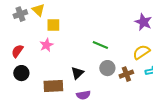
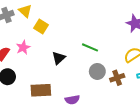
yellow square: (53, 25) -> (41, 27), turned 32
pink star: (46, 45) -> (23, 47), moved
black triangle: (77, 73) -> (59, 58), moved

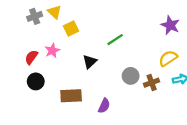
yellow square: (41, 27) -> (71, 29), turned 32
green line: (90, 47) -> (115, 40), moved, turned -56
purple semicircle: (72, 100) -> (104, 106), turned -56

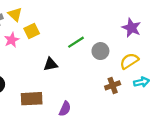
pink star: (52, 51) -> (12, 40), moved
black triangle: (90, 62) -> (50, 64), turned 32
gray circle: (131, 76) -> (100, 51), moved

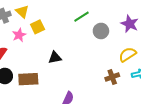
green line: (76, 42) -> (82, 17), moved
gray circle: (100, 51) -> (101, 31), moved
brown rectangle: (32, 99) -> (28, 79), moved

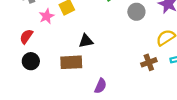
brown rectangle: (28, 79) -> (71, 62), moved

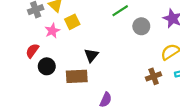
black triangle: (86, 41) -> (91, 55), turned -40
black circle: (31, 61) -> (47, 66), moved

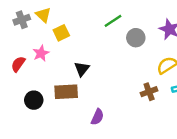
pink star: (52, 31) -> (41, 53), moved
black circle: (47, 66) -> (34, 100), moved

